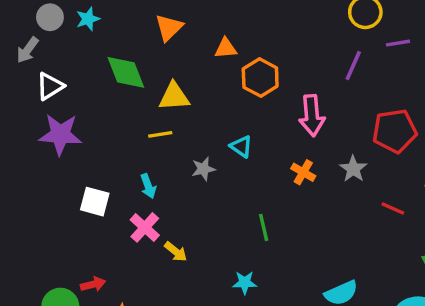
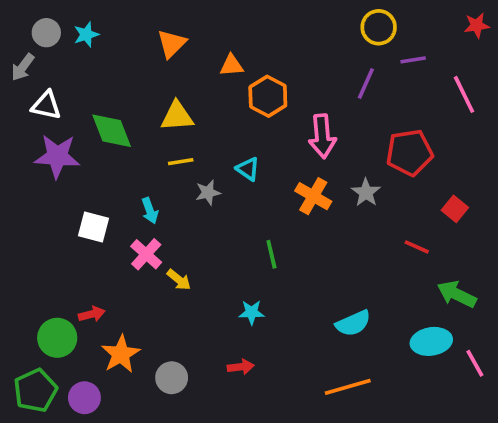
green diamond: (126, 72) -> (112, 131), moved
white triangle: (50, 86) -> (46, 105), turned 44
yellow line: (160, 134) -> (181, 162), moved
orange cross: (303, 172) -> (313, 196), size x1.4
red line: (393, 209) -> (417, 247), moved

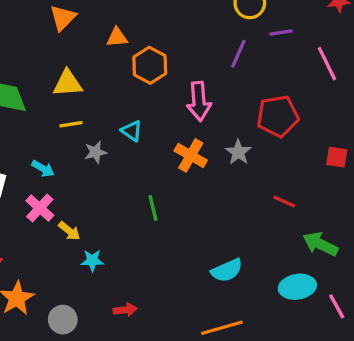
red square: (455, 209) -> (337, 157), moved, turned -30
cyan arrow: (150, 211) -> (43, 169), turned -40
cyan star: (252, 312) -> (92, 260), moved

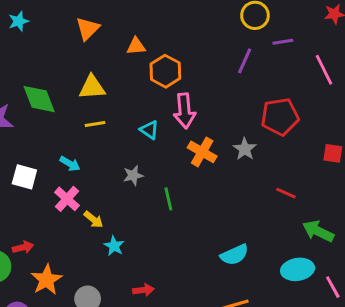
pink arrow: (199, 101) -> (184, 111), moved
gray star: (96, 152) -> (133, 175), moved
cyan star: (92, 260) -> (114, 246), turned 30

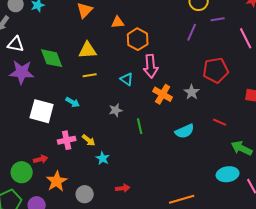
white square: (24, 177) -> (42, 111), size x1.4
pink cross: (67, 199) -> (67, 140), moved, turned 36
cyan semicircle: (234, 255) -> (185, 131), moved

